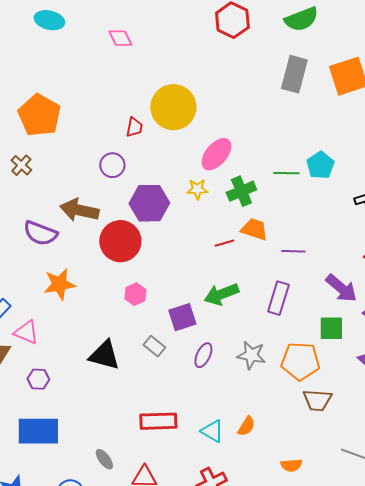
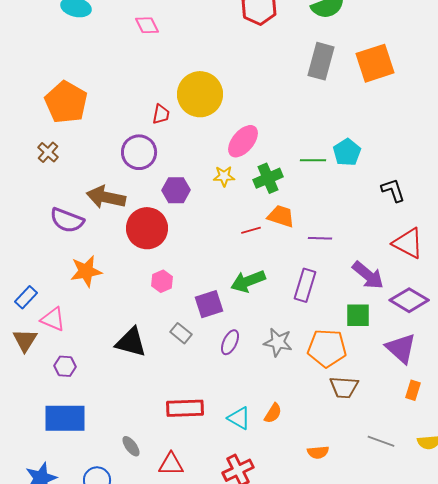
purple circle: (112, 165) -> (139, 152), size x1.4
purple hexagon: (149, 203) -> (176, 190), size x0.7

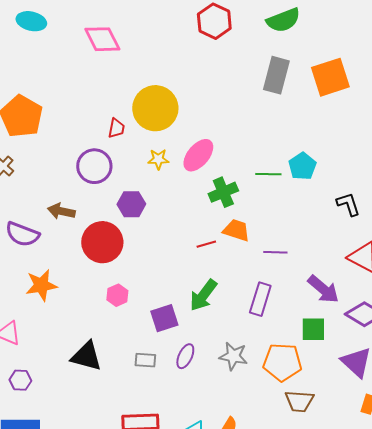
pink diamond: (147, 25) -> (102, 39), size x1.5
yellow star: (224, 176) -> (158, 159), moved
brown arrow: (106, 197) -> (61, 211), size x0.7
green arrow: (248, 281) -> (203, 295), turned -32
gray rectangle: (181, 333) -> (145, 360), moved, turned -35

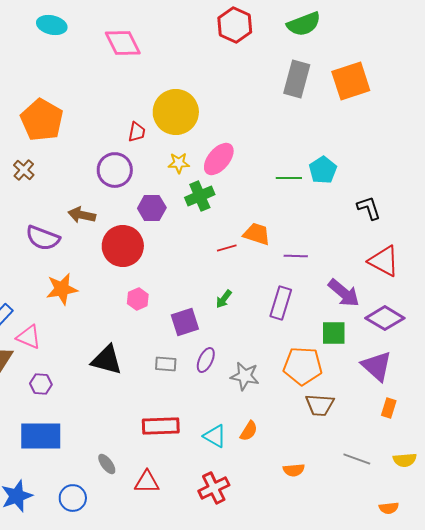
green cross: (223, 192) -> (200, 196), moved
green arrow: (203, 295) -> (224, 299), size x0.6
gray star: (233, 356) -> (245, 376), moved

